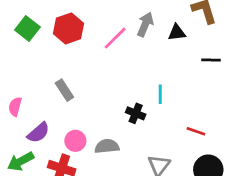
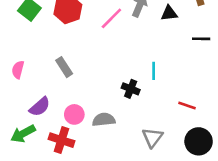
pink semicircle: (15, 107) -> (18, 70), moved

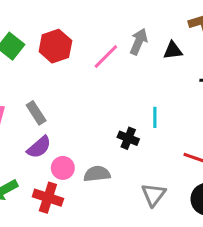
gray rectangle: (64, 67) -> (36, 113), moved
purple semicircle: (40, 107) -> (39, 147), moved

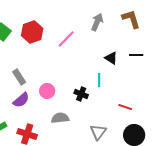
gray arrow: (139, 42) -> (97, 22), moved
black triangle: (173, 51) -> (111, 58), moved, turned 40
pink circle: (63, 168) -> (47, 91), moved

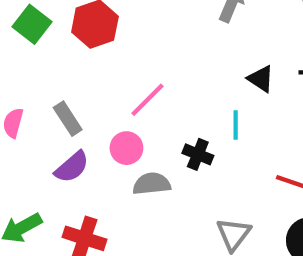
pink line: (66, 39) -> (147, 100), moved
gray semicircle: (60, 118) -> (152, 184), moved

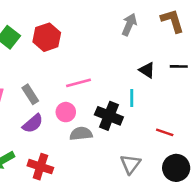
pink line: (147, 100) -> (78, 83), turned 30
black cross: (198, 154) -> (109, 116), size x1.5

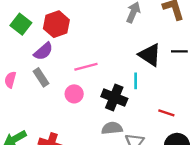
black triangle: (147, 70) -> (150, 55), size x1.5
purple semicircle: (33, 123) -> (43, 51), moved
gray semicircle: (81, 134) -> (112, 128), moved

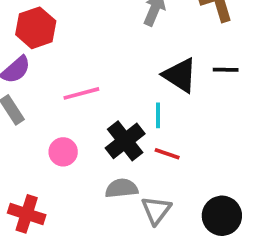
pink circle: (74, 94) -> (63, 152), moved
black cross: (114, 97) -> (125, 141), turned 30
red line: (166, 113) -> (167, 154), moved

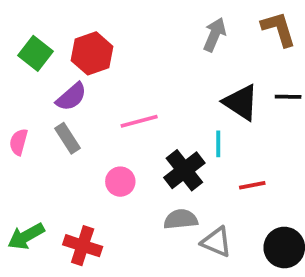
red line: (167, 154) -> (252, 185), moved, turned -30
gray triangle: (156, 210) -> (216, 242), turned -44

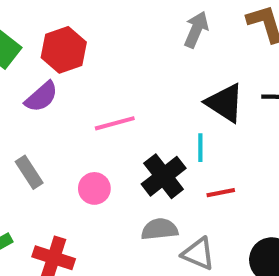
gray rectangle: (68, 138) -> (29, 172), moved
red line: (252, 185) -> (221, 193), moved

